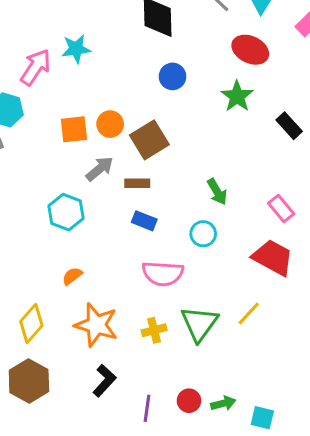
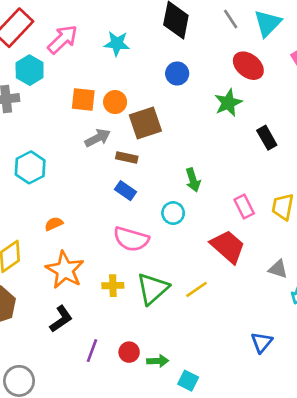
cyan star: (76, 49) -> (117, 44), moved
cyan hexagon: (66, 212) -> (30, 167), moved

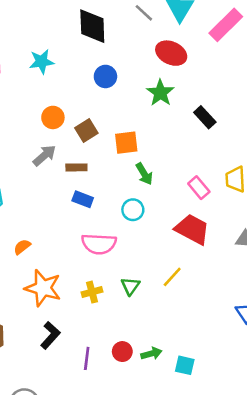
orange square: (83, 100) -> (126, 143), moved
brown square: (145, 123) -> (86, 131), size x0.7
green triangle: (153, 289) -> (130, 286), size x0.6

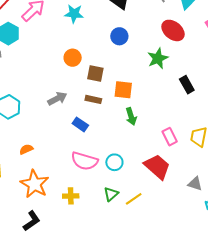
brown square: (86, 131) -> (95, 73), turned 30
gray arrow: (44, 155) -> (57, 99), moved
brown rectangle: (76, 167) -> (93, 99), moved
cyan circle: (133, 210) -> (114, 162), moved
green triangle: (130, 286) -> (111, 194), moved

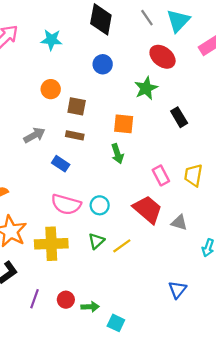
orange square: (123, 90) -> (124, 124), moved
gray triangle: (195, 184) -> (179, 223), moved
yellow cross: (71, 196) -> (51, 244), size x1.8

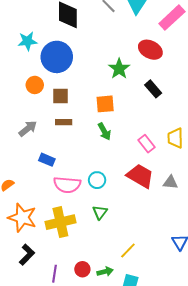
red ellipse: (163, 57) -> (150, 50), moved
blue circle: (103, 64) -> (57, 57), moved, size x1.8
blue rectangle: (61, 164) -> (47, 160), moved
yellow line: (122, 246) -> (128, 251), moved

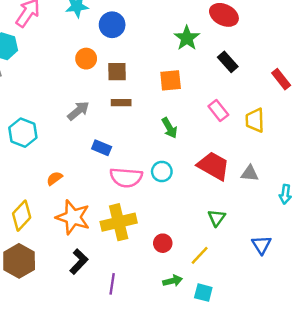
blue circle: (57, 57) -> (112, 25), size x0.7
green arrow: (104, 131) -> (169, 128), moved
pink rectangle: (146, 144) -> (218, 111), moved
green triangle: (100, 212) -> (217, 218), moved
red circle: (82, 269) -> (163, 243), moved

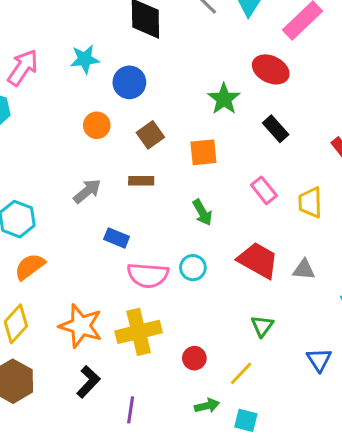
brown square: (117, 72) -> (150, 135), moved, turned -35
orange semicircle: (54, 178) -> (30, 267), moved, size x1.5

